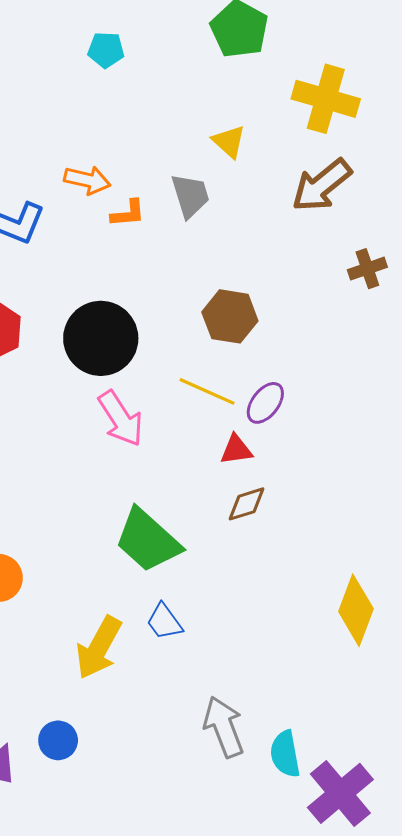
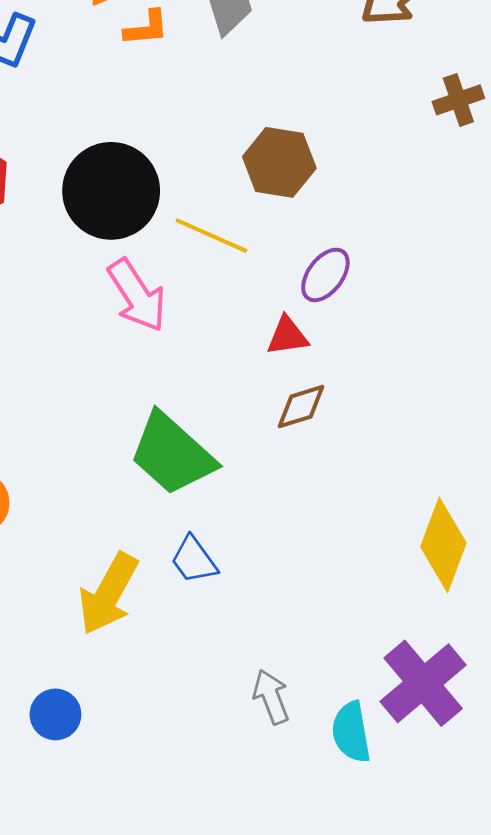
yellow line: (207, 391) -> (211, 236), moved
gray arrow: (224, 727) -> (271, 697), size x0.7
purple cross: (340, 793) -> (423, 683), moved

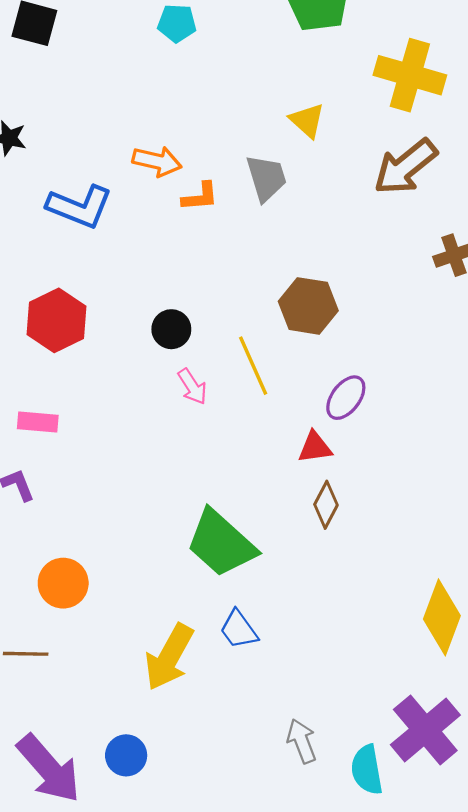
black circle: (111, 191) -> (171, 329), size x0.5
yellow line: (211, 236) -> (253, 366), turned 42
pink arrow: (137, 295) -> (192, 387), moved, size x0.6
brown diamond: (301, 407) -> (326, 505), turned -45

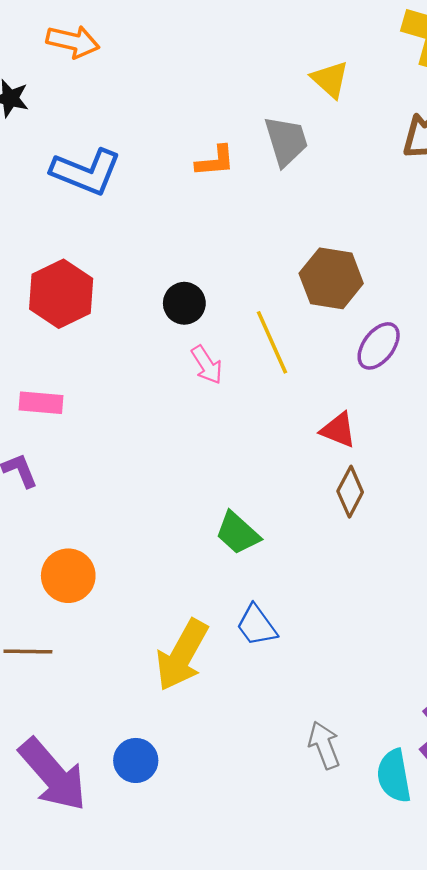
orange arrow: (157, 161) -> (73, 41), moved
purple ellipse: (346, 398) -> (379, 346), moved
red triangle: (315, 447) -> (338, 430), turned 30
green trapezoid: (221, 543) -> (238, 533), size x0.6

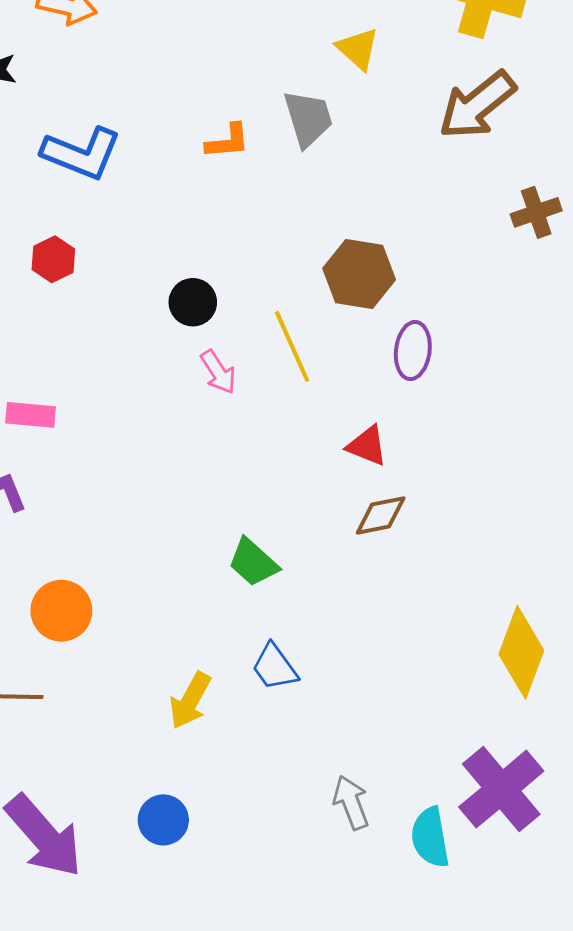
red hexagon: (61, 294) -> (53, 259), moved, size x0.6
purple ellipse: (379, 346) -> (413, 351), turned -30
brown diamond: (350, 492) -> (381, 515), turned 51
yellow arrow: (182, 655) -> (190, 701), size x0.7
blue circle: (136, 760) -> (163, 820), moved

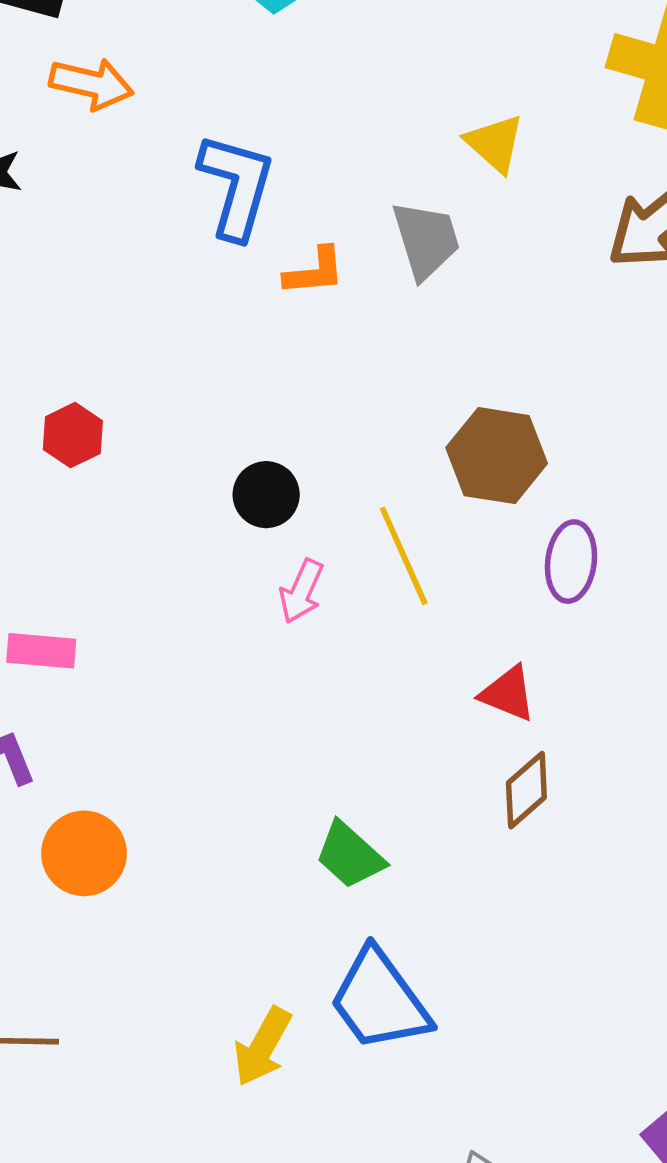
blue L-shape: (81, 153) -> (236, 186), moved, turned -96
pink arrow: (218, 372) -> (301, 591), turned 57
brown diamond: (381, 515) -> (526, 790), turned -30
orange circle: (61, 611) -> (84, 853), moved
blue trapezoid: (275, 667) -> (380, 1000), size x1.6

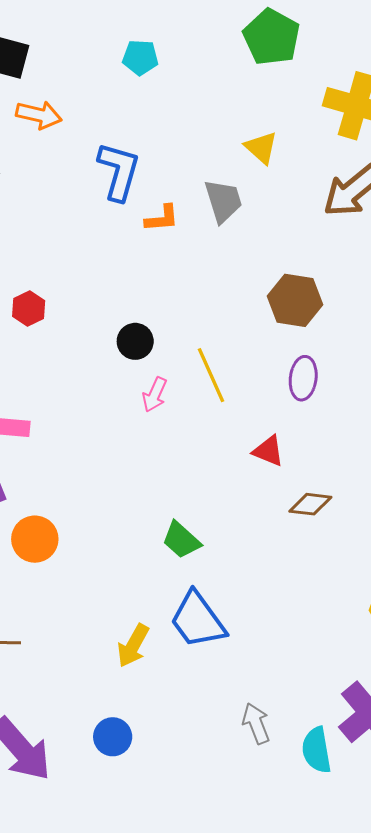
brown hexagon: (497, 456) -> (295, 300), moved
brown diamond: (526, 790) -> (310, 504), moved, turned 48

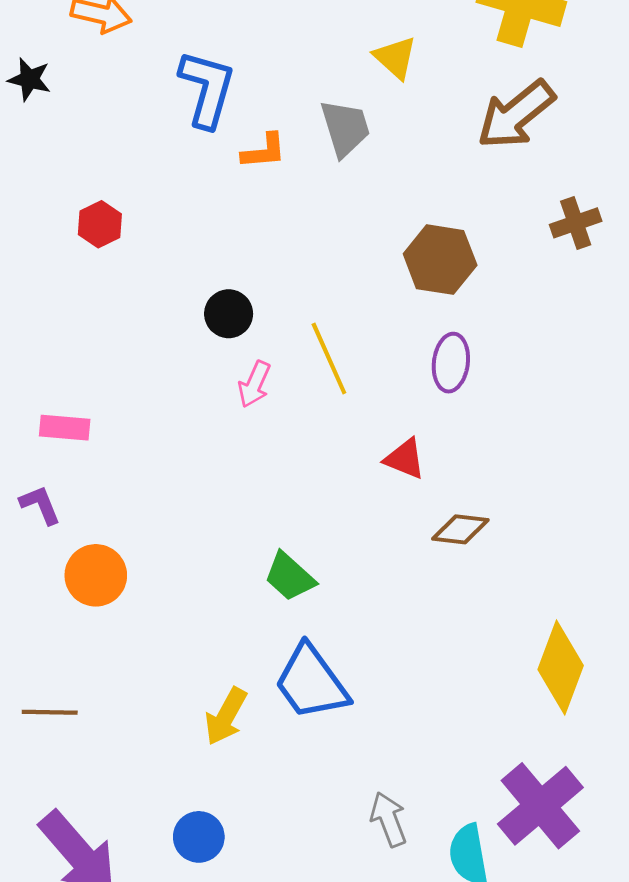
red hexagon: (29, 309) -> (100, 224), moved

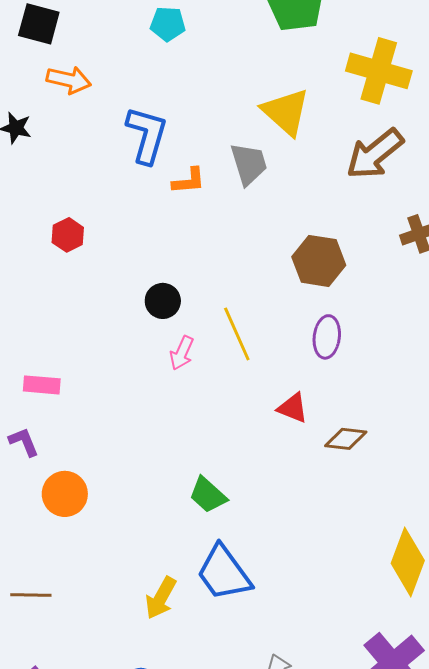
yellow triangle: (395, 58) -> (286, 112), size x1.5
brown diamond: (460, 529) -> (346, 439), moved

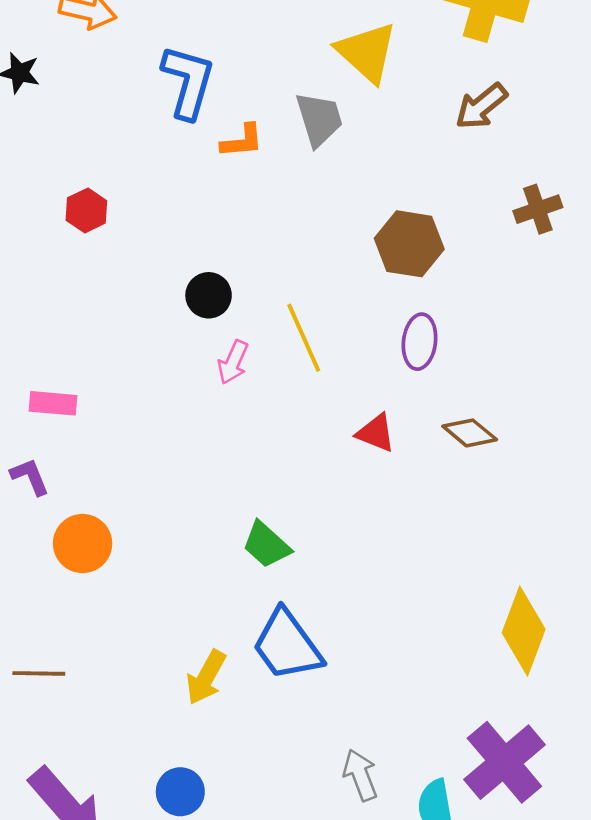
brown arrow: (375, 154) -> (481, 106), size x0.7
brown diamond: (346, 439) -> (470, 433), moved, turned 33

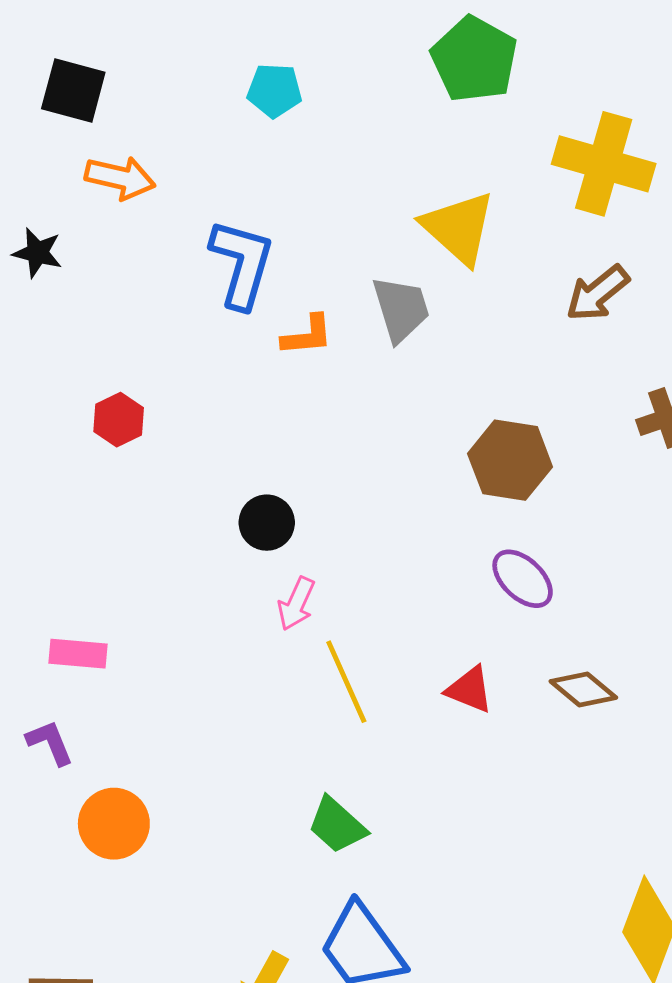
yellow line: (304, 338) -> (346, 682), moved
purple ellipse: (420, 342) -> (523, 579), turned -54

